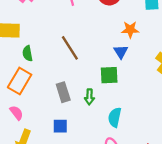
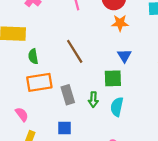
orange star: (130, 30) -> (120, 23), moved
orange rectangle: (20, 81) -> (39, 82), moved, turned 50
cyan semicircle: (115, 117) -> (117, 107), moved

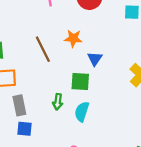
orange star: (120, 23) -> (73, 38), moved
gray rectangle: (68, 95) -> (19, 105), moved

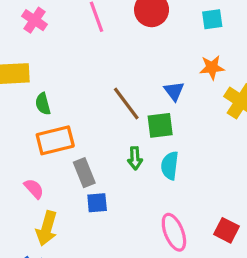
orange star: (73, 38) -> (212, 67), moved
brown line: (43, 49) -> (126, 103), moved

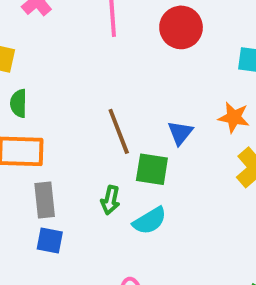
cyan semicircle: (170, 166) -> (150, 221), turned -144

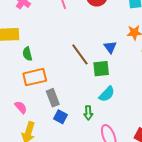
green arrow: (110, 200) -> (88, 113), moved
blue square: (50, 240) -> (61, 117), turned 32

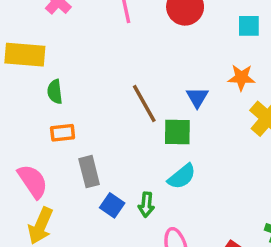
orange rectangle: (35, 77) -> (63, 133), size x0.6
pink semicircle: (21, 107) -> (33, 181), size x1.5
blue square: (61, 117) -> (112, 205), moved

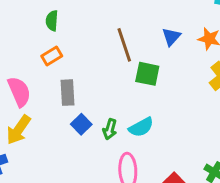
blue triangle: (197, 97) -> (171, 37), moved
orange rectangle: (63, 133) -> (52, 56), turned -36
cyan semicircle: (182, 176) -> (141, 127), moved

